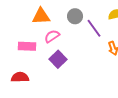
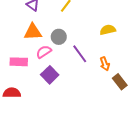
gray circle: (75, 16) -> (59, 37), moved
purple line: (94, 28) -> (80, 54), moved

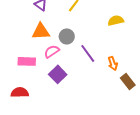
yellow semicircle: (108, 30) -> (116, 20), moved

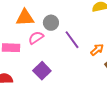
orange arrow: (113, 63) -> (97, 50), turned -112
purple square: (58, 74) -> (42, 71), moved

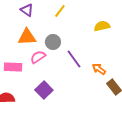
orange arrow: (97, 50) -> (99, 69), turned -104

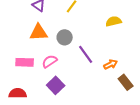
pink semicircle: (38, 57) -> (50, 61), moved
orange arrow: (99, 69) -> (111, 64), turned 120

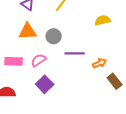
purple line: (86, 54) -> (75, 53), turned -54

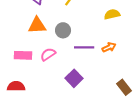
orange arrow: (100, 63) -> (109, 47), moved
brown rectangle: (115, 81) -> (124, 87), moved
purple square: (45, 84) -> (74, 78), moved

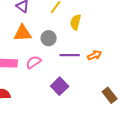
yellow semicircle: (112, 14) -> (76, 22), moved, turned -63

